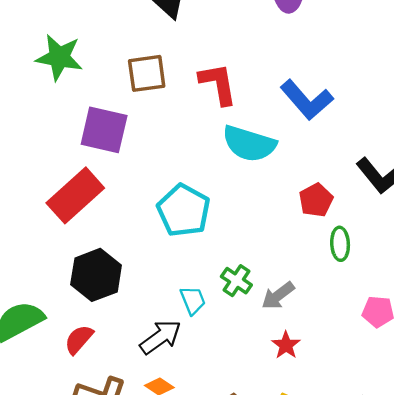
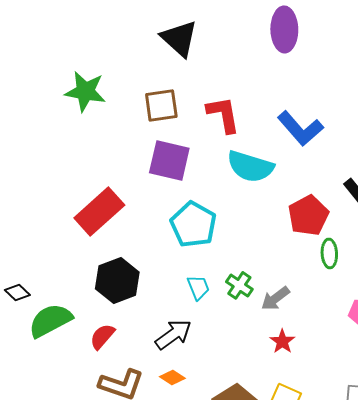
purple square: (104, 130) -> (169, 160), moved
red pentagon: (316, 200) -> (308, 215), size x1.4
cyan trapezoid: (193, 300) -> (198, 287), moved

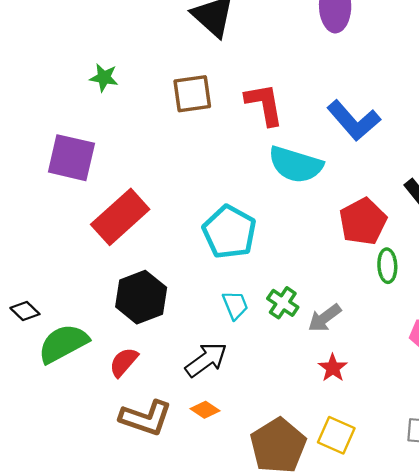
green star: (85, 91) -> (104, 78), size x0.6
purple square: (169, 160) -> (71, 158), moved

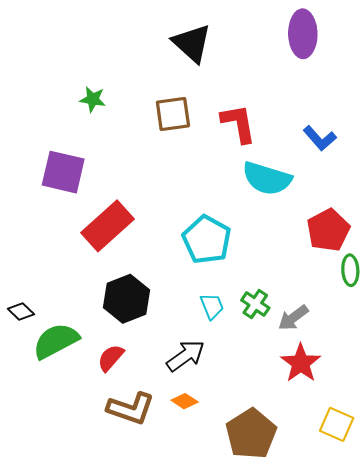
blue L-shape: (354, 121) -> (320, 138), size x0.7
red star: (333, 368) -> (301, 363), size x1.5
yellow square: (336, 435) -> (337, 424), moved

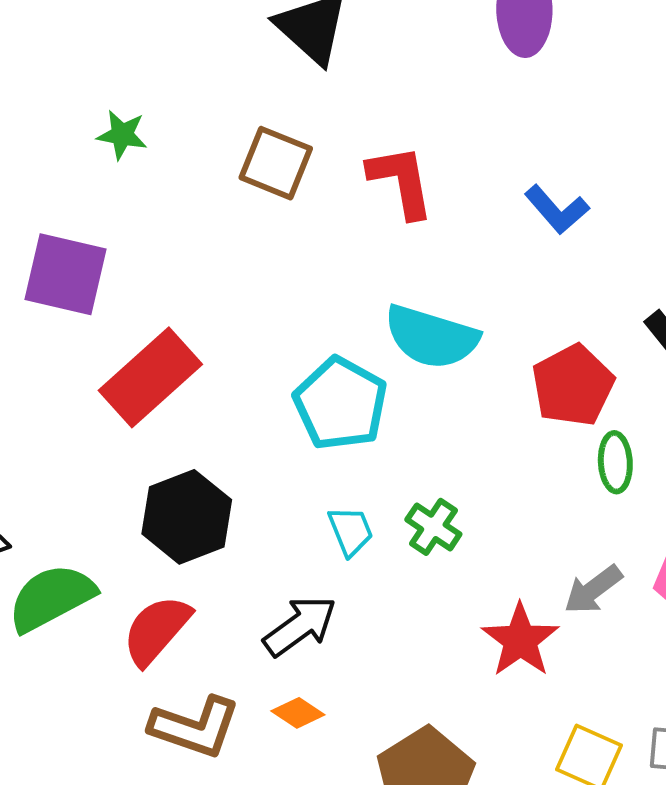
brown square: (173, 114) -> (276, 163), turned 30
cyan semicircle: (267, 178) -> (431, 337), moved
gray arrow: (293, 318) -> (593, 590), moved
red semicircle: (111, 358) -> (156, 630), size x1.4

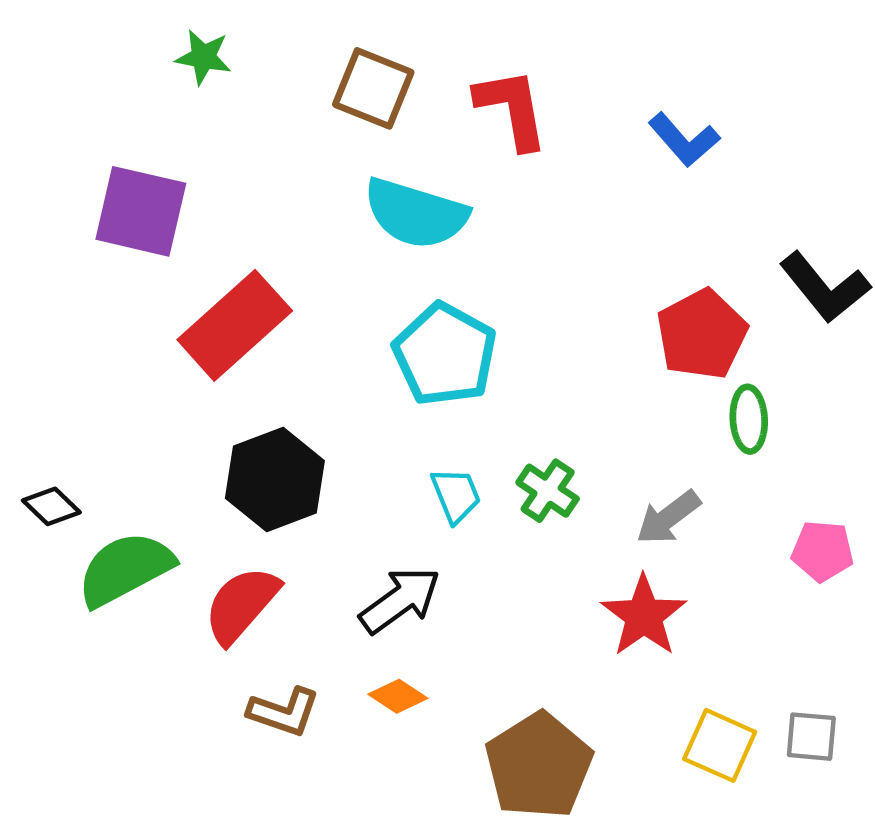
cyan semicircle: (431, 337) -> (416, 214), moved
gray arrow: (593, 590) -> (668, 517), moved
brown L-shape: (195, 727) -> (284, 712), size x0.7

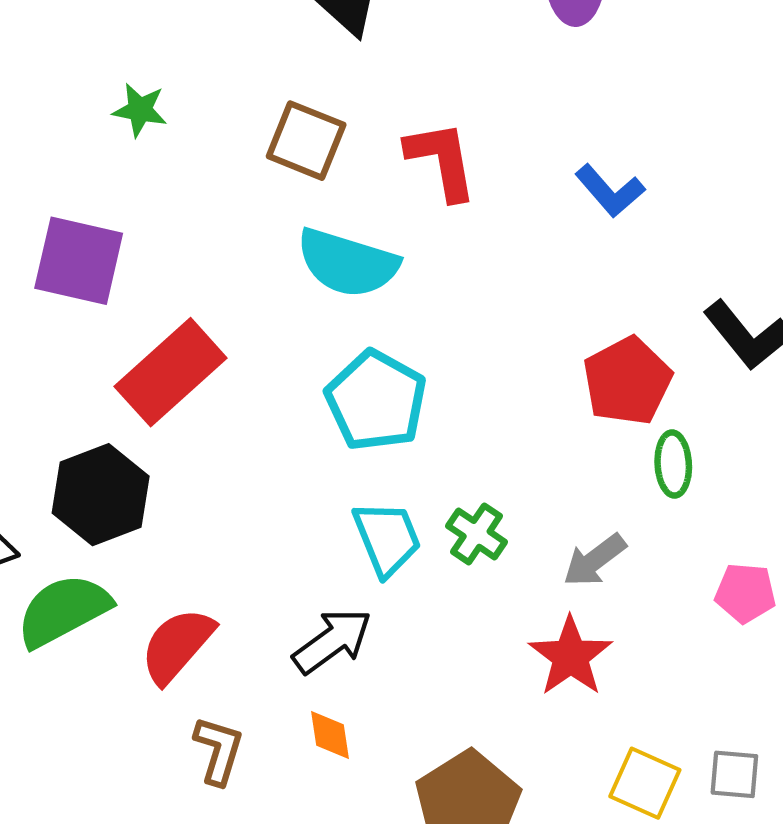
black hexagon: (275, 479) -> (101, 495), moved
cyan trapezoid: (456, 495) -> (387, 538), size x1.4
orange diamond: (398, 696) -> (330, 735), turned 48
brown L-shape: (284, 712) -> (219, 750), turned -92

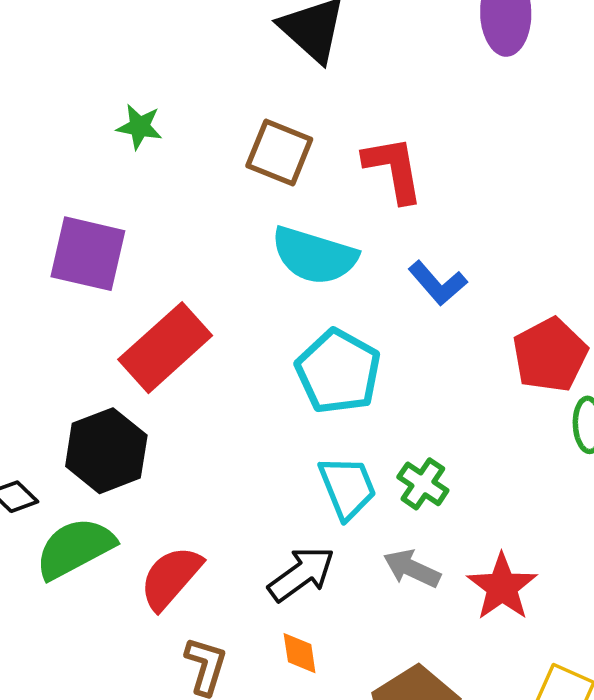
blue L-shape: (610, 191) -> (438, 283), moved
gray arrow: (595, 560) -> (412, 568), moved, turned 62

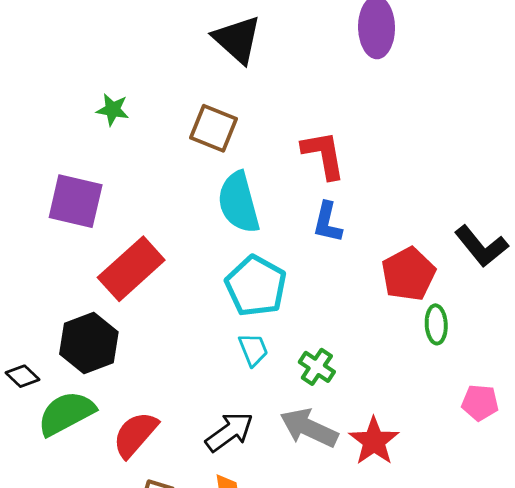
red L-shape: (393, 169) -> (323, 155), moved
cyan semicircle: (314, 256) -> (239, 202), turned 58
blue L-shape: (438, 283) -> (327, 222), turned 54
cyan trapezoid: (347, 487) -> (253, 350), moved, size x0.7
gray arrow: (412, 568) -> (309, 428), size x1.4

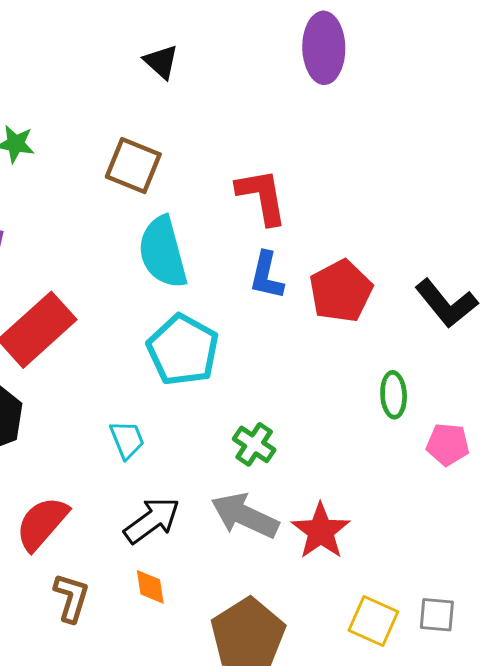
black triangle: (237, 39) -> (161, 62), size x0.6
red pentagon: (408, 274) -> (341, 291), moved
cyan trapezoid: (253, 350) -> (127, 440), moved
pink pentagon: (480, 403) -> (448, 444), moved

